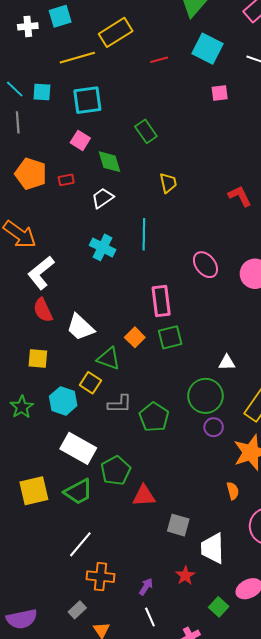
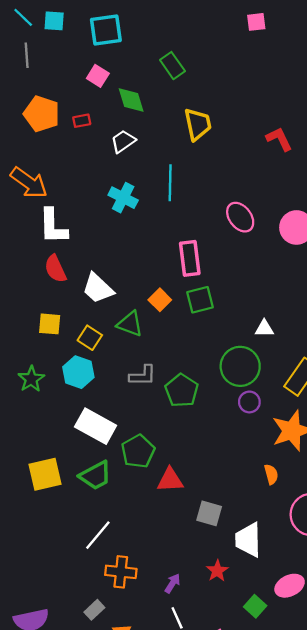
yellow trapezoid: (168, 183) -> (198, 124), size x1.4
white L-shape: (41, 273) -> (53, 226), turned -52
yellow square: (90, 383) -> (90, 338), moved

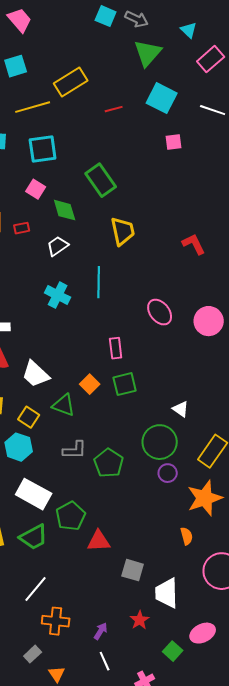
green rectangle: (172, 66) -> (101, 180), size x1.4
pink rectangle: (190, 258) -> (116, 348), size x0.7
white triangle: (264, 328) -> (181, 409), turned 36

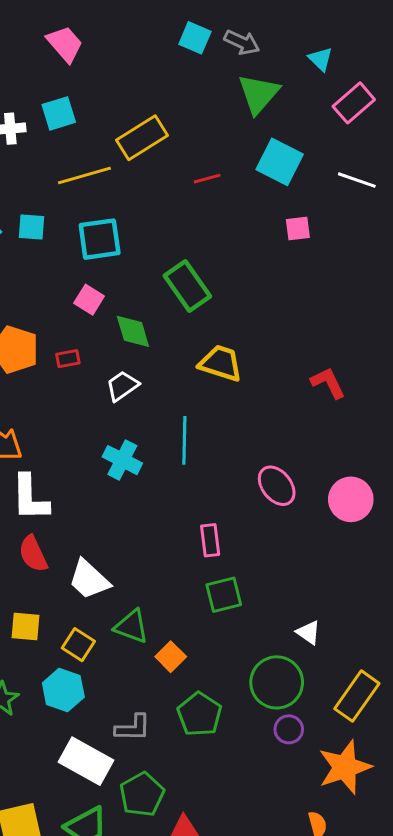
yellow trapezoid: (123, 231) -> (221, 363), turned -60
orange square: (90, 384) -> (171, 657), moved
gray L-shape: (75, 450) -> (133, 728), moved

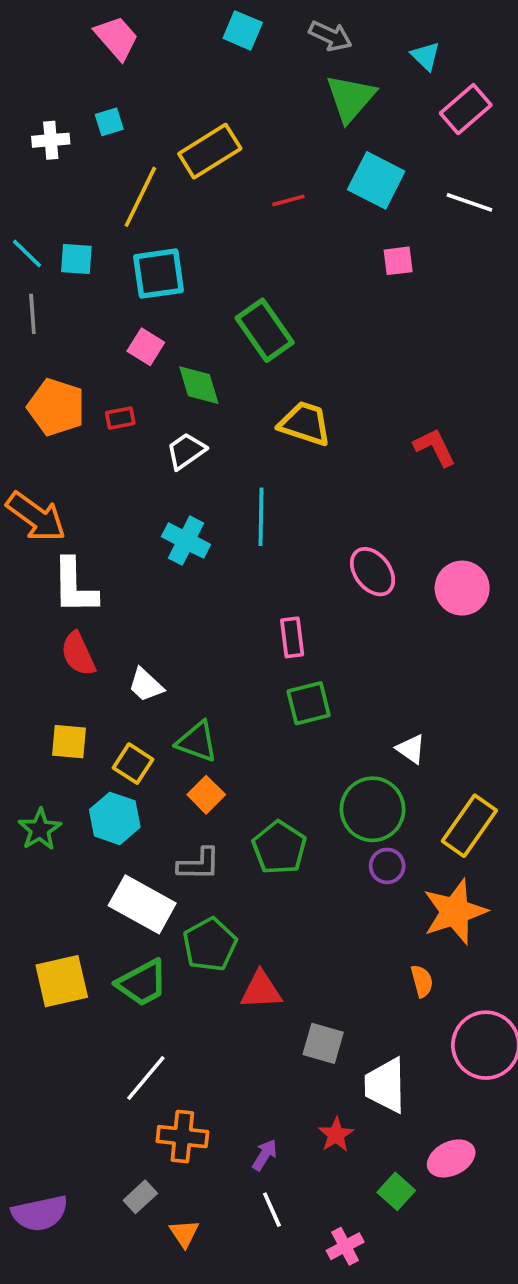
cyan square: (195, 38) -> (243, 30), moved
cyan square: (59, 113) -> (109, 122), size x0.7
yellow line: (84, 176) -> (140, 197), turned -48
white trapezoid: (89, 580) -> (146, 685), size x0.7
orange square: (171, 657) -> (206, 795), moved

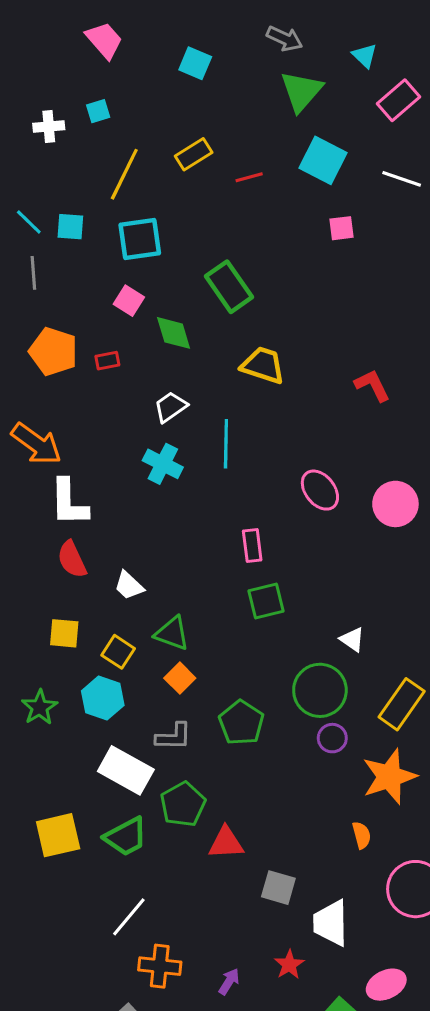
cyan square: (243, 30) -> (195, 63), moved
yellow rectangle: (210, 151) -> (194, 154), moved, size x0.7
white trapezoid: (186, 451) -> (171, 407), moved

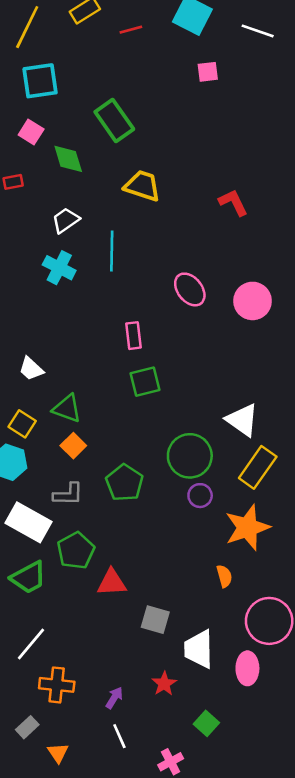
white triangle: (352, 640) -> (242, 420), moved, size x1.6
pink ellipse: (386, 985) -> (247, 668), moved, turned -64

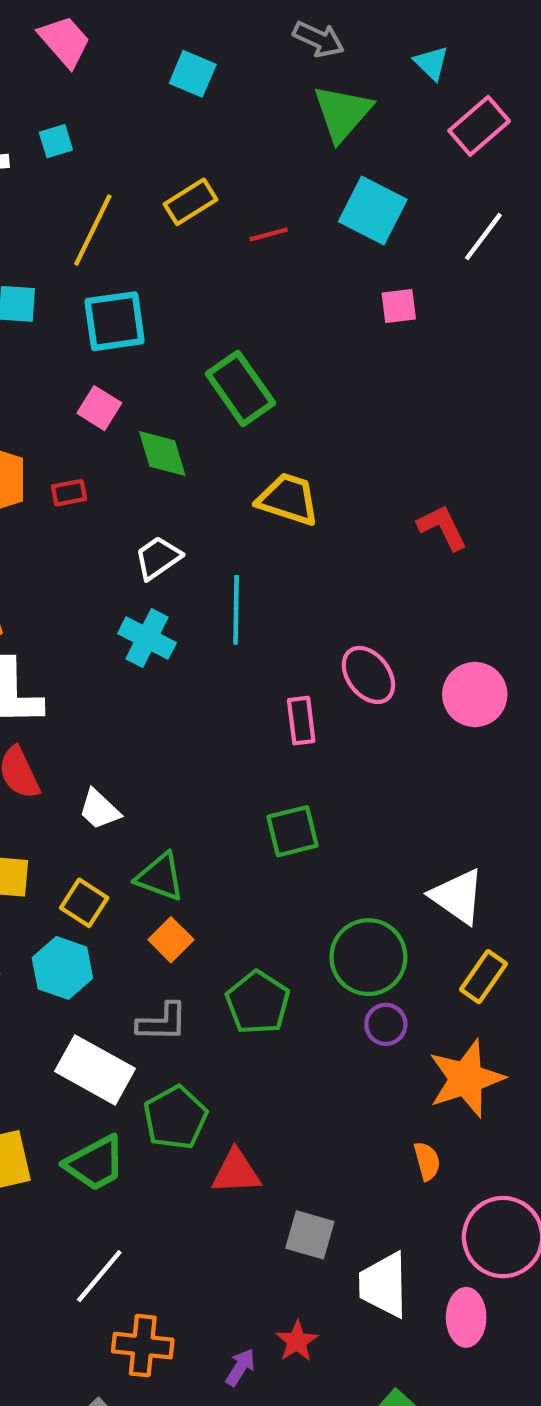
white line: (258, 31) -> (483, 237), turned -72
pink rectangle: (133, 336) -> (301, 721), moved
yellow rectangle: (258, 467) -> (483, 977), size x0.7
red star: (164, 684) -> (297, 1341), moved

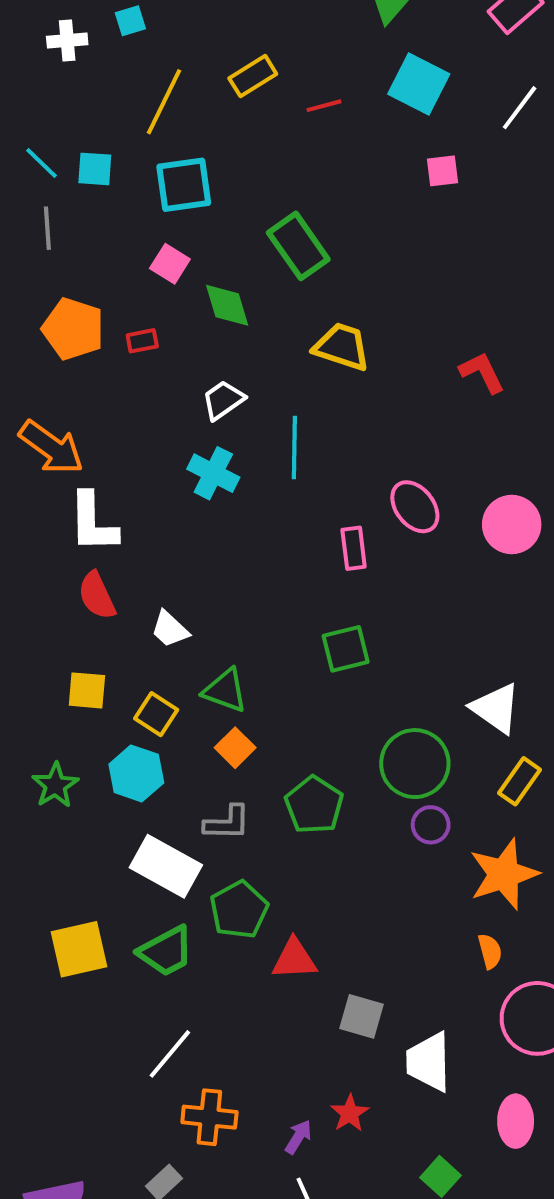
orange semicircle: (427, 1161) -> (490, 951), moved
pink ellipse: (466, 1317) -> (516, 1121), moved

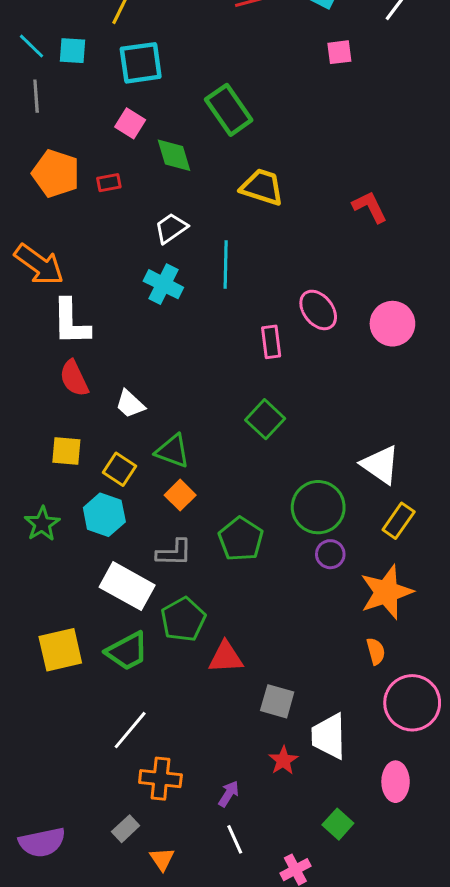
green square: (346, 649) -> (265, 419), turned -33
red star: (350, 1113) -> (283, 760), moved

